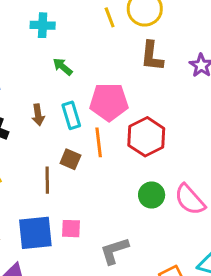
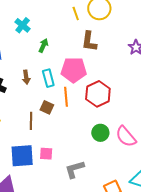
cyan cross: (43, 25) -> (23, 25), moved, turned 35
brown L-shape: (152, 56) -> (89, 41), moved
green arrow: (63, 67) -> (43, 45), turned 72

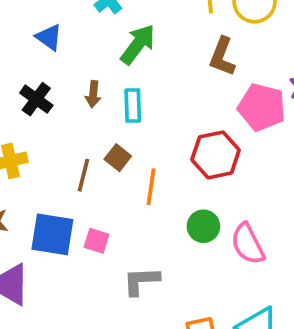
green arrow: (43, 45) -> (138, 44), size x1.6
pink pentagon: (74, 70) -> (262, 107), moved
orange line: (66, 97) -> (151, 187), moved

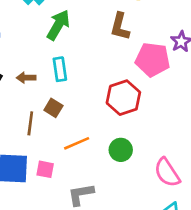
brown arrow: (93, 94) -> (26, 78), moved, turned 90
orange line: (151, 187) -> (77, 143), moved, turned 65
pink semicircle: (248, 244) -> (167, 173), moved

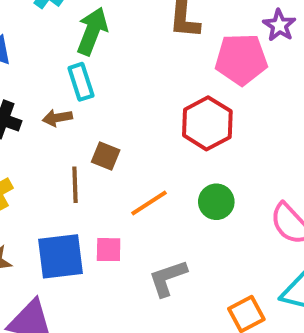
cyan rectangle: (60, 69) -> (81, 82), moved

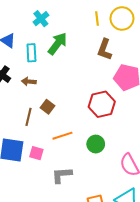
cyan rectangle: (81, 82) -> (31, 53), moved

